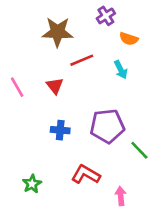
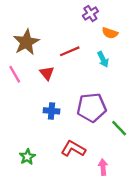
brown star: (57, 32) -> (26, 42), moved, turned -30

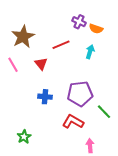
purple cross: (90, 13) -> (79, 22), moved, turned -32
cyan arrow: (103, 59) -> (90, 52), turned -136
red L-shape: (73, 149) -> (73, 122), moved

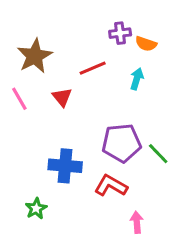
purple cross: (79, 22) -> (120, 33), turned -32
blue cross: (45, 97) -> (65, 166), moved, size x1.5
green line: (104, 112) -> (158, 154), moved

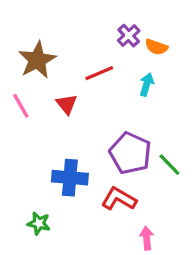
purple cross: (120, 33) -> (129, 36), turned -35
purple pentagon: (122, 143) -> (130, 153), turned 30
green star: (36, 209) -> (39, 223), turned -30

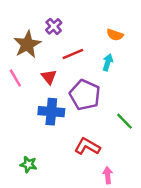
purple cross: (129, 36) -> (54, 26), moved
purple pentagon: (130, 153) -> (85, 95), moved
blue cross: (70, 178) -> (51, 112), moved

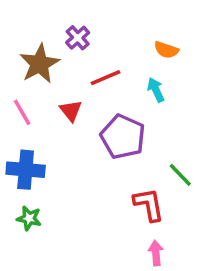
cyan arrow: (108, 62) -> (156, 90), turned -42
blue cross: (51, 112) -> (26, 170), moved
red L-shape: (87, 146) -> (149, 204), moved, turned 50
green star: (28, 164) -> (29, 218), moved

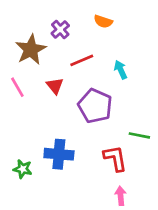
orange semicircle: (166, 50) -> (103, 21), moved
blue cross: (26, 170) -> (59, 154), moved
green line: (180, 175) -> (139, 135), turned -35

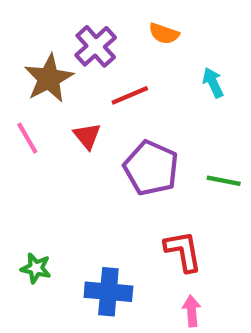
purple cross: (60, 29) -> (96, 46), size x1.4
cyan arrow: (121, 70) -> (213, 83), moved
green line: (139, 135) -> (224, 181), moved
blue cross: (59, 154) -> (108, 292), moved

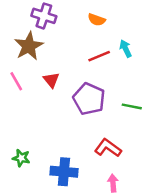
purple cross: (96, 46) -> (44, 16), moved, turned -30
red line: (130, 95) -> (99, 56), moved
red L-shape: (183, 251) -> (108, 148), turned -44

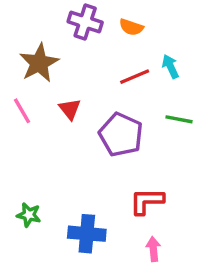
purple cross: (44, 16) -> (85, 22), moved
green line: (132, 106) -> (179, 119), moved
red L-shape: (108, 148) -> (147, 201), turned -36

